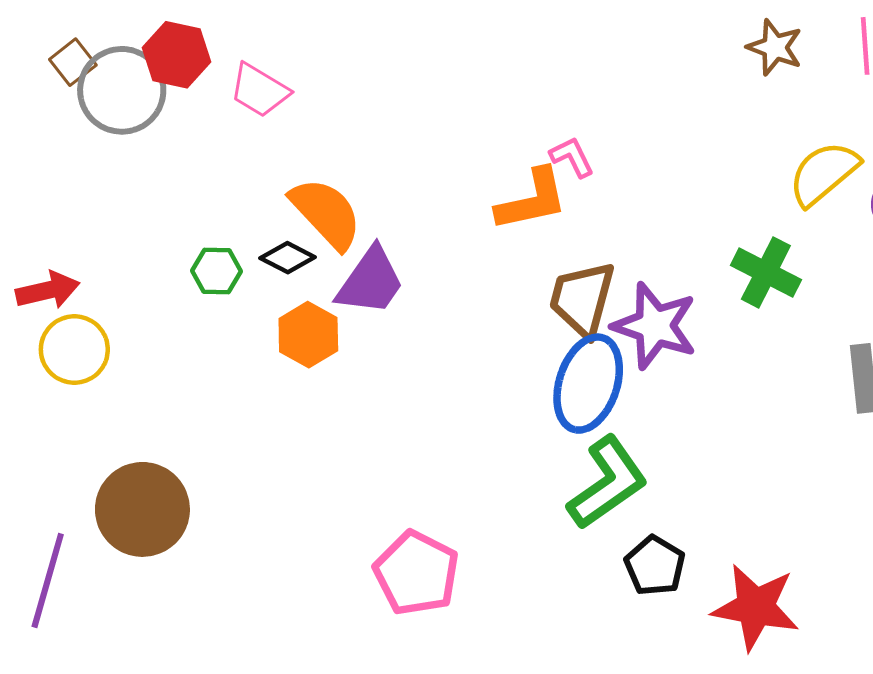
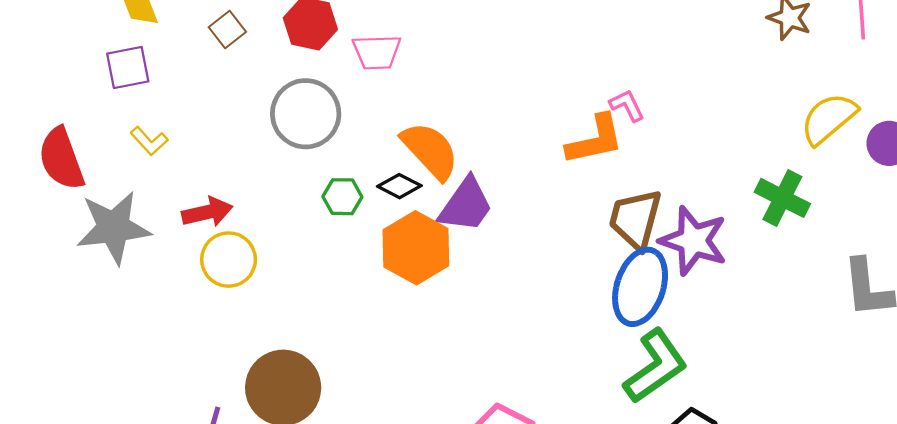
gray circle: (122, 90) -> (306, 114), moved
pink trapezoid: (259, 90) -> (377, 52), turned -33
orange hexagon: (308, 335) -> (416, 248), size x1.4

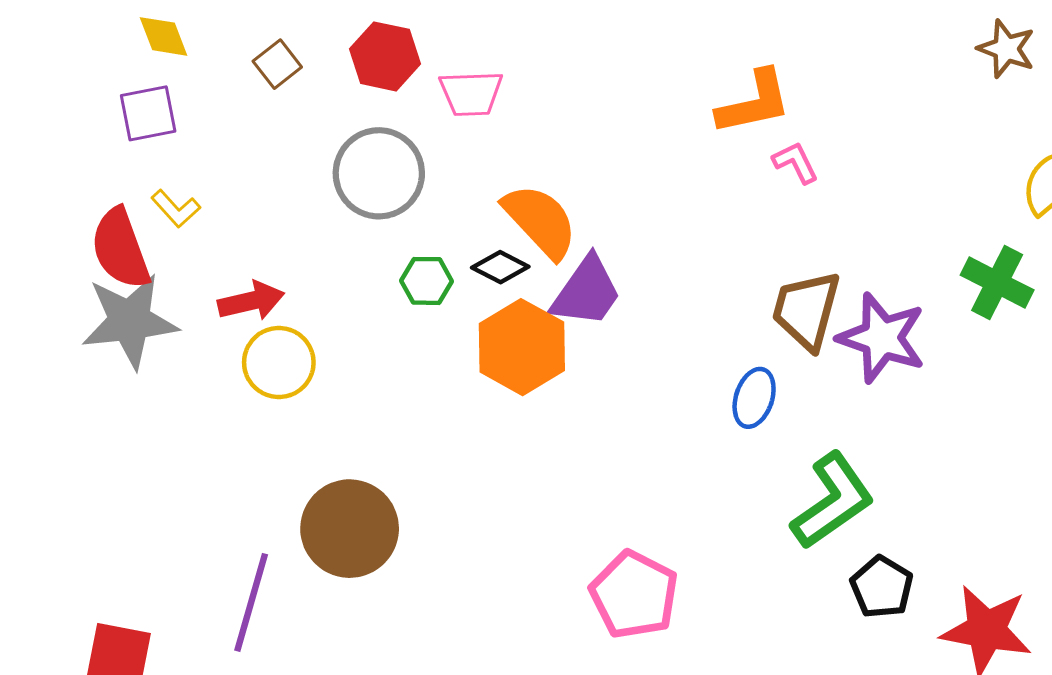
orange L-shape: (595, 140) -> (754, 103), moved
red semicircle: (61, 159) -> (120, 249), moved
blue ellipse: (640, 287) -> (754, 398), moved, size x0.6

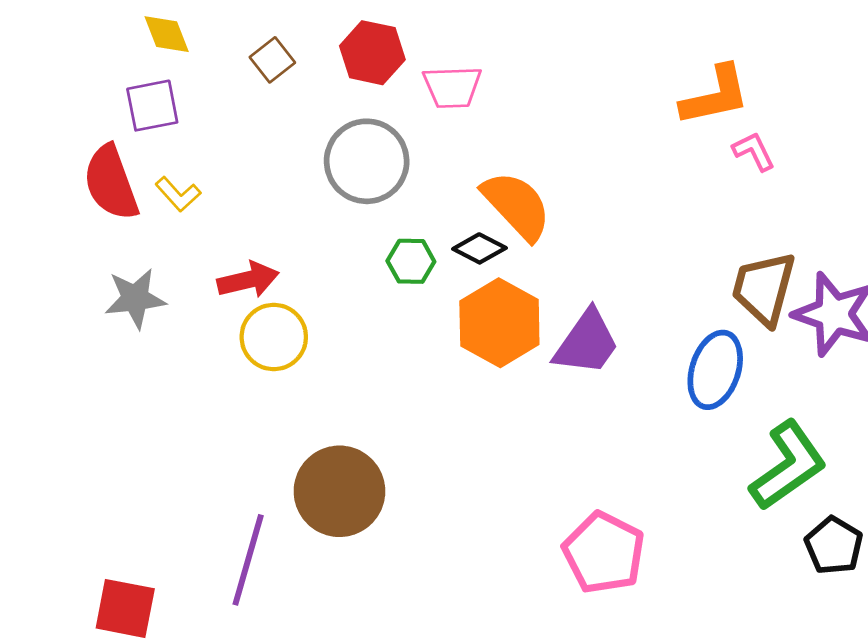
red semicircle: (120, 249) -> (111, 183), moved
purple trapezoid: (586, 292) -> (587, 343), moved
gray star: (130, 321) -> (135, 298), size x0.7
blue ellipse: (754, 398) -> (715, 370), size x1.4

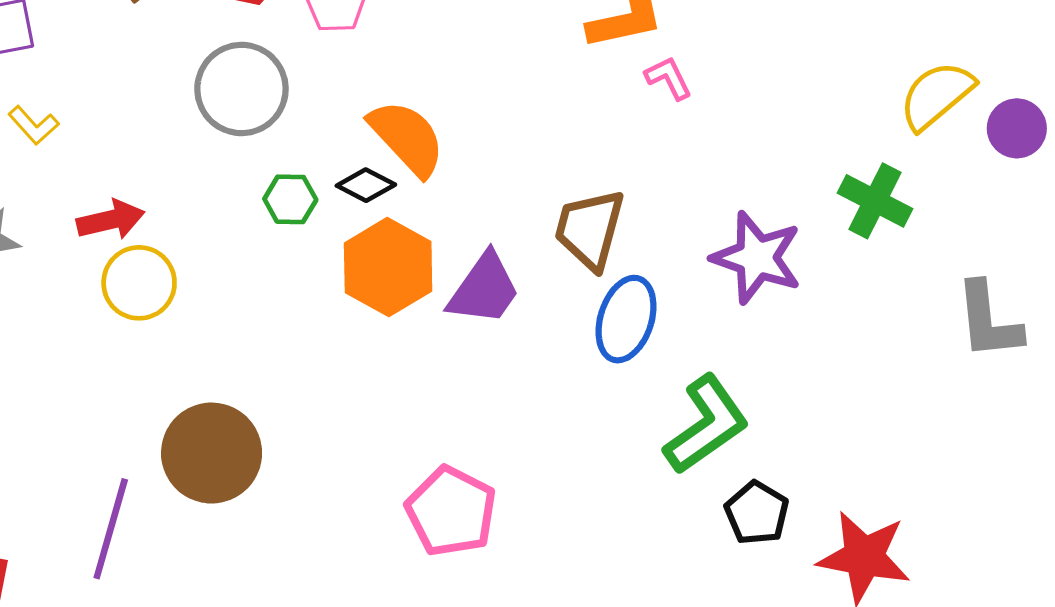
brown trapezoid: (764, 288) -> (590, 229), moved
pink pentagon: (604, 553) -> (451, 511), moved

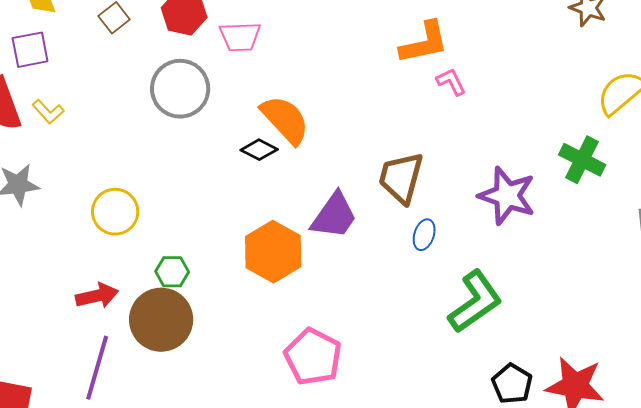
green hexagon: (290, 199) -> (172, 272), moved
red arrow: (111, 220) -> (97, 296), moved
orange hexagon: (388, 267) -> (273, 252), moved
blue ellipse: (626, 319) -> (424, 235), size x0.6
black pentagon: (757, 513) -> (512, 384), moved

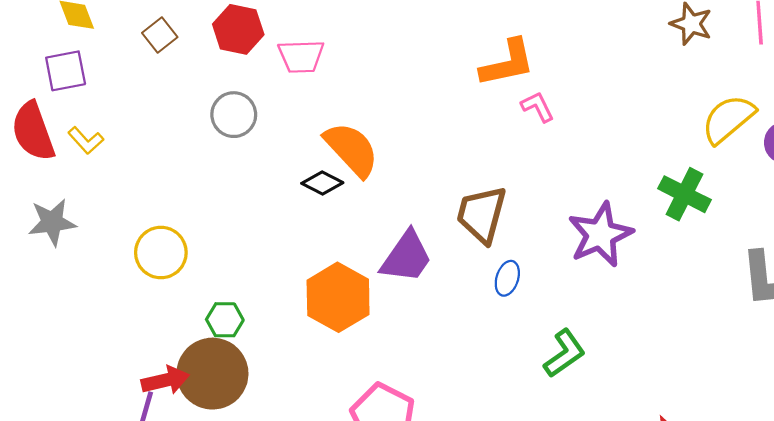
gray circle: (180, 89) -> (234, 115), size x0.7
purple star: (507, 196) -> (600, 235), turned 30
red arrow: (97, 296) -> (165, 380), moved
green L-shape: (475, 302) -> (565, 353), size x0.7

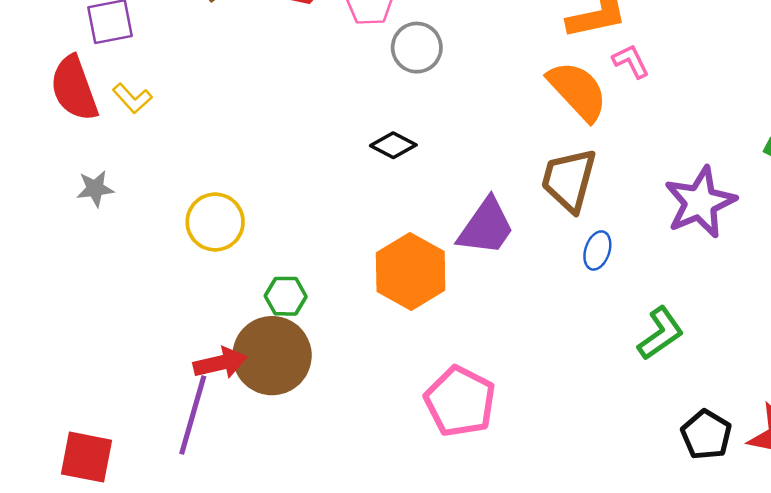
gray circle: (234, 115) -> (417, 48), moved
orange semicircle: (351, 149) -> (578, 91), moved
gray star: (52, 222) -> (95, 189), size x0.7

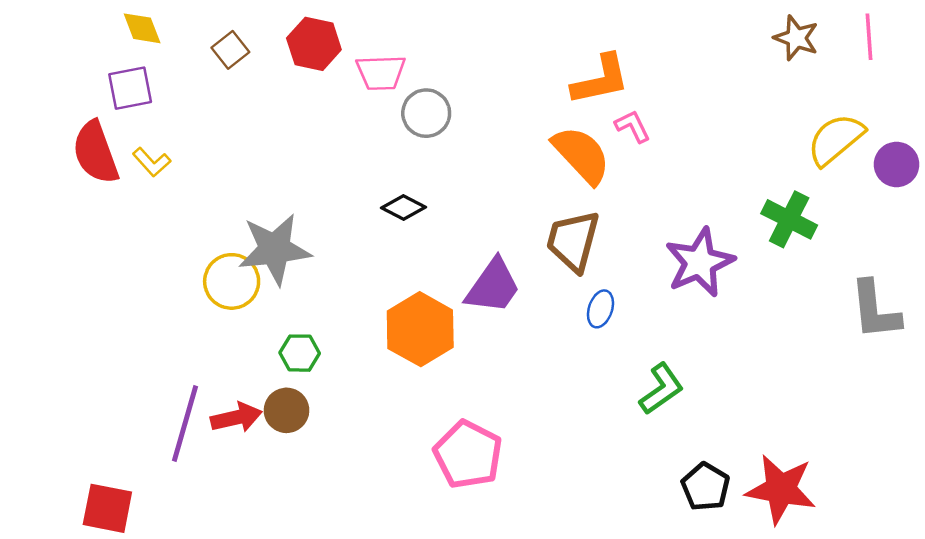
gray star: (95, 189) -> (275, 249), moved, size x2.0
brown circle: (272, 356) -> (287, 410), size x0.6
purple line: (193, 415) -> (185, 424), moved

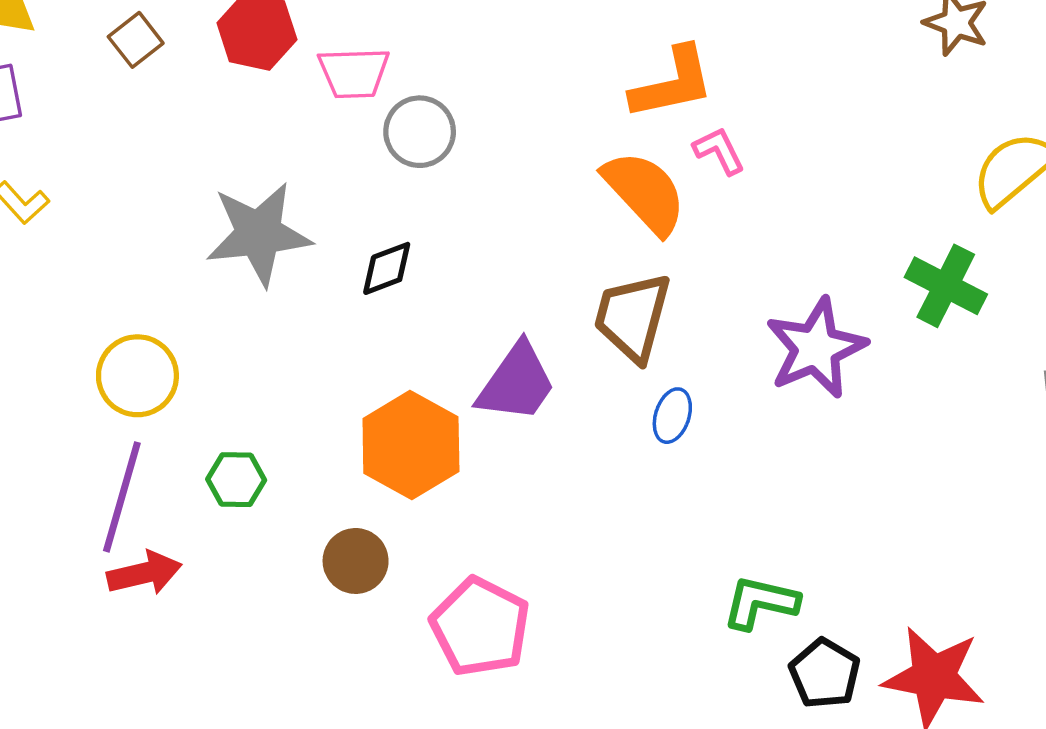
black diamond: (404, 207) -> (387, 268), turned -48
gray star: (275, 249) -> (259, 234), moved
green L-shape: (661, 389) -> (761, 603), moved, turned -132
brown circle: (287, 410) -> (356, 561), moved
purple line: (185, 424) -> (122, 497), moved

